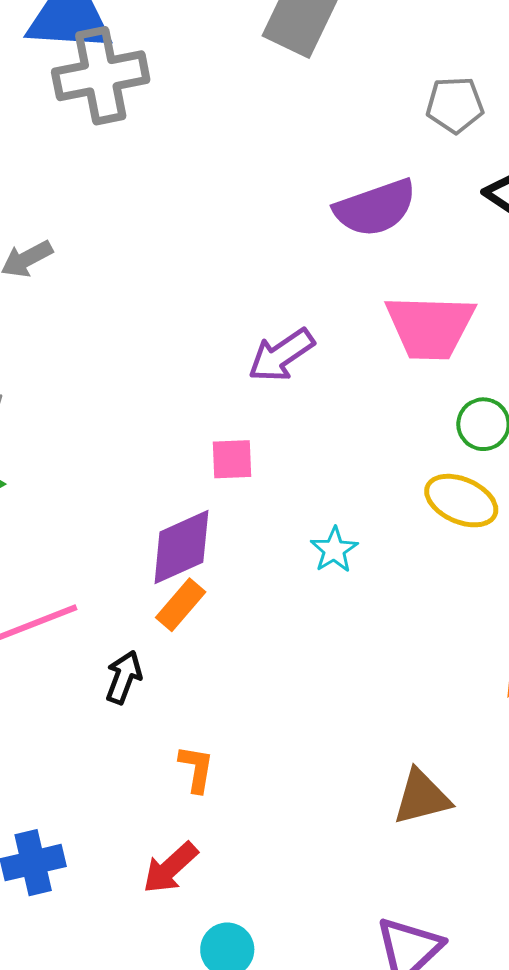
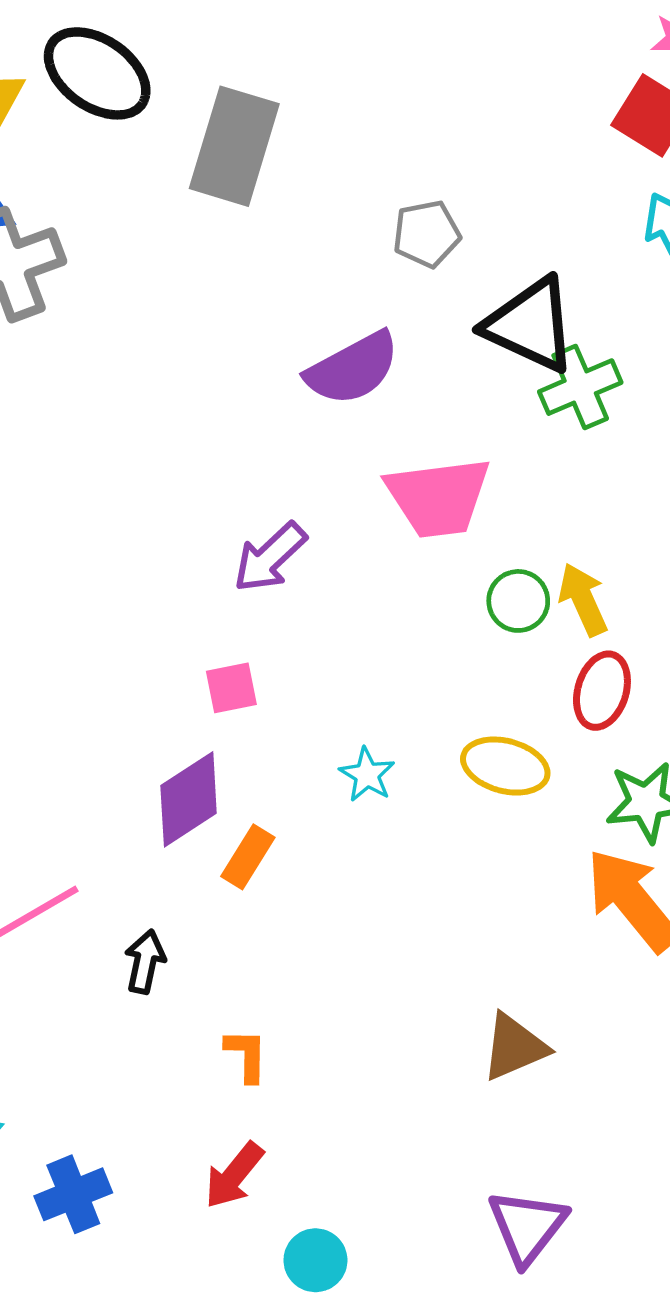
yellow ellipse: (461, 501) -> (505, 766), moved
orange rectangle: (181, 605) -> (248, 857), moved

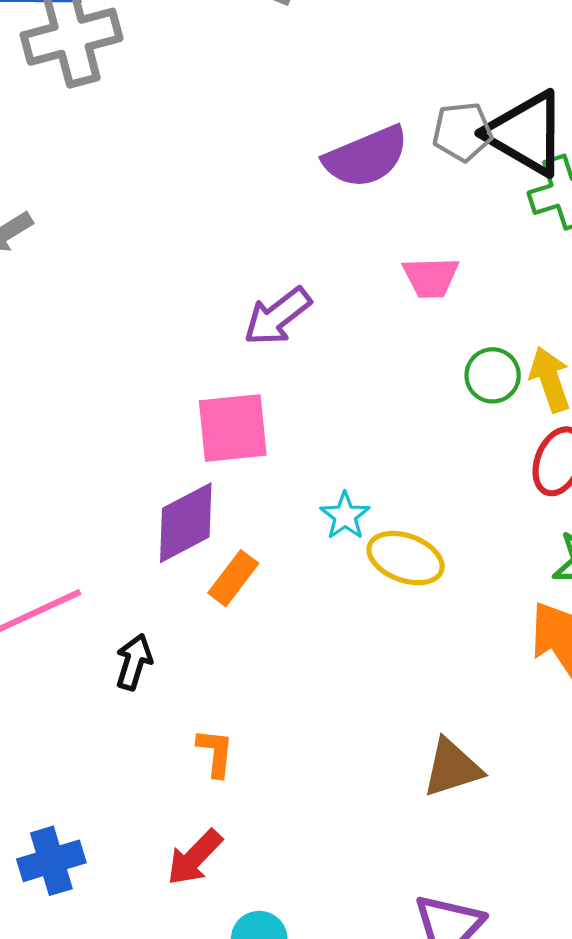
gray pentagon: (427, 234) -> (462, 132), moved
pink trapezoid: (438, 497) -> (431, 277), size x0.6
pink square: (231, 688) -> (233, 428), size x1.6
yellow ellipse: (505, 766) -> (406, 558), moved

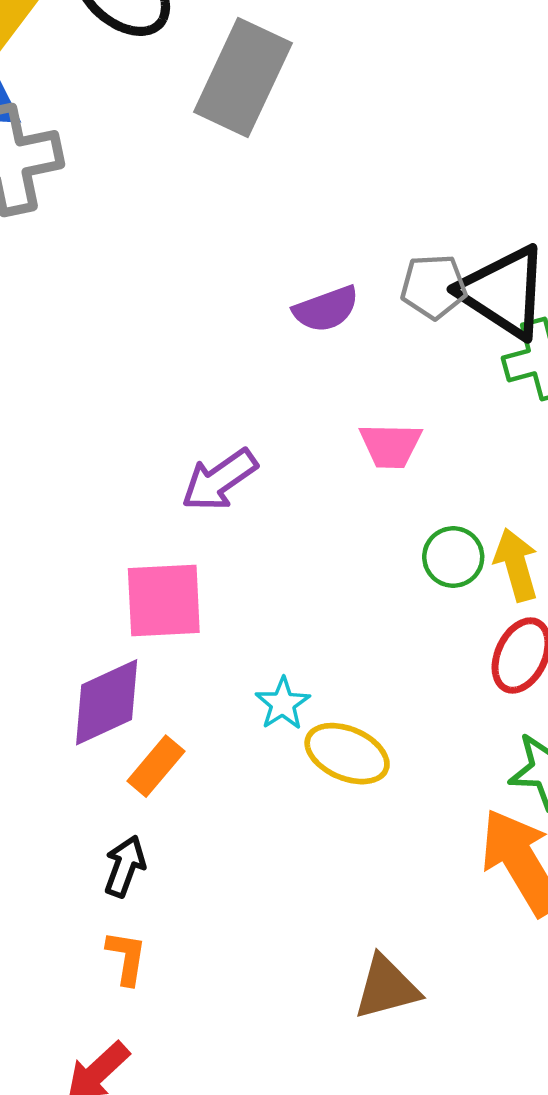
purple semicircle: (366, 157) -> (326, 309), size x0.7
black arrow: (134, 662) -> (125, 866), moved

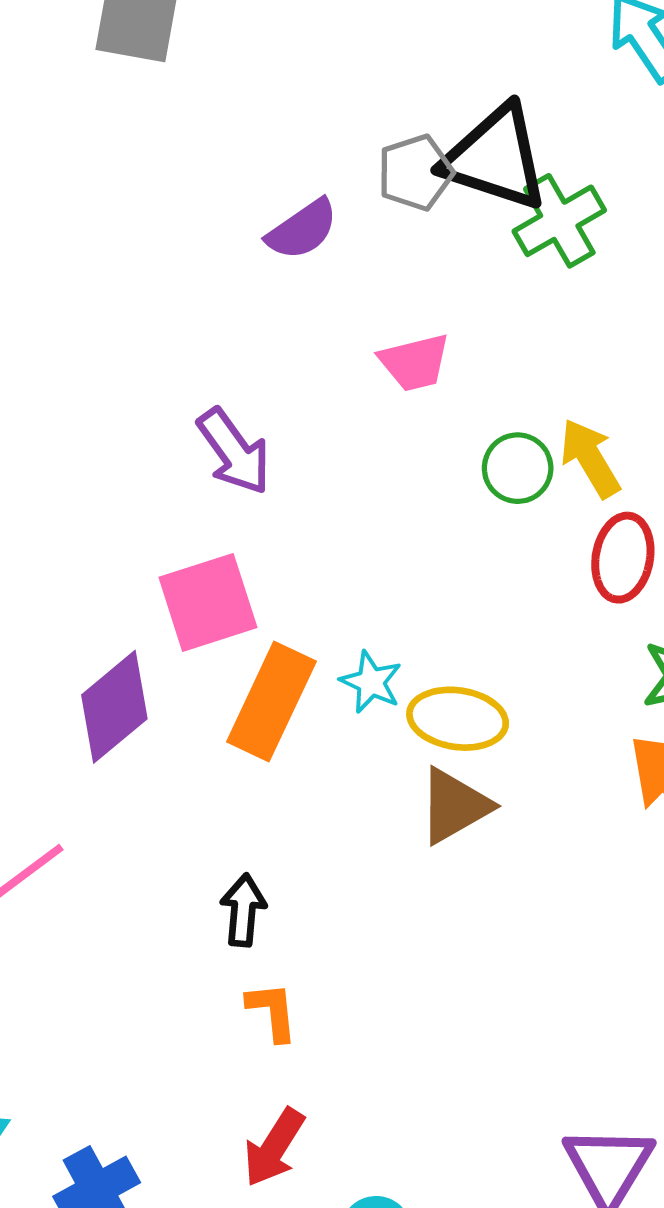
purple arrow: (219, 480) -> (234, 452), turned -76
purple diamond: (107, 702) -> (114, 707), moved
orange rectangle: (156, 766) -> (271, 702), moved, size x1.6
brown triangle: (387, 988) -> (454, 806), moved

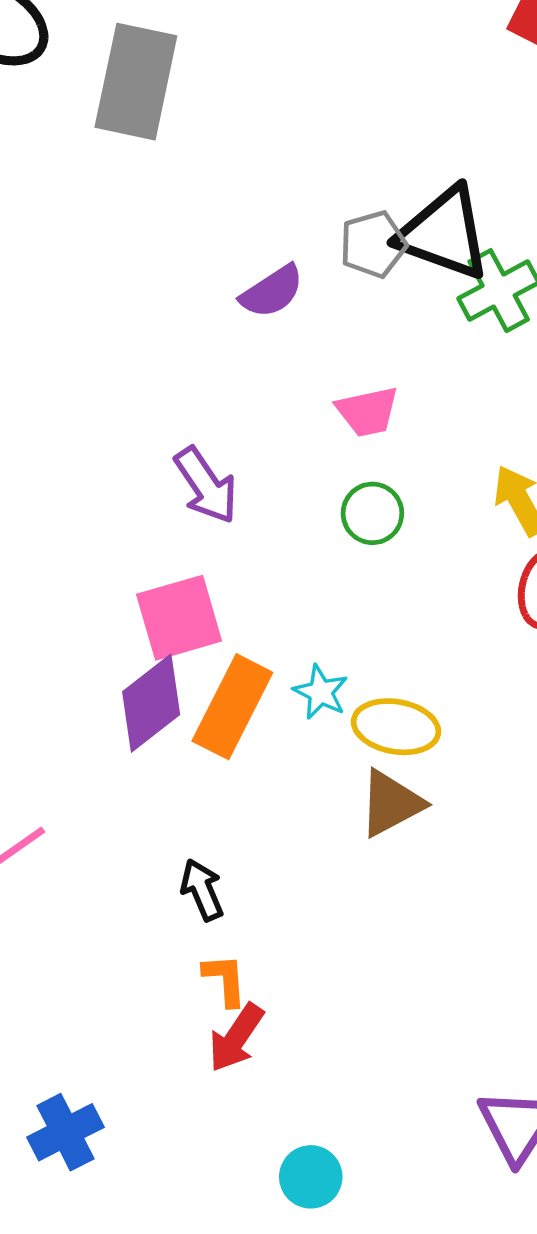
green circle: (518, 468) -> (372, 513), moved
purple diamond: (114, 707) -> (151, 703), moved
black arrow: (243, 910) -> (202, 890), turned -30
red arrow: (274, 1147) -> (236, 1038), moved

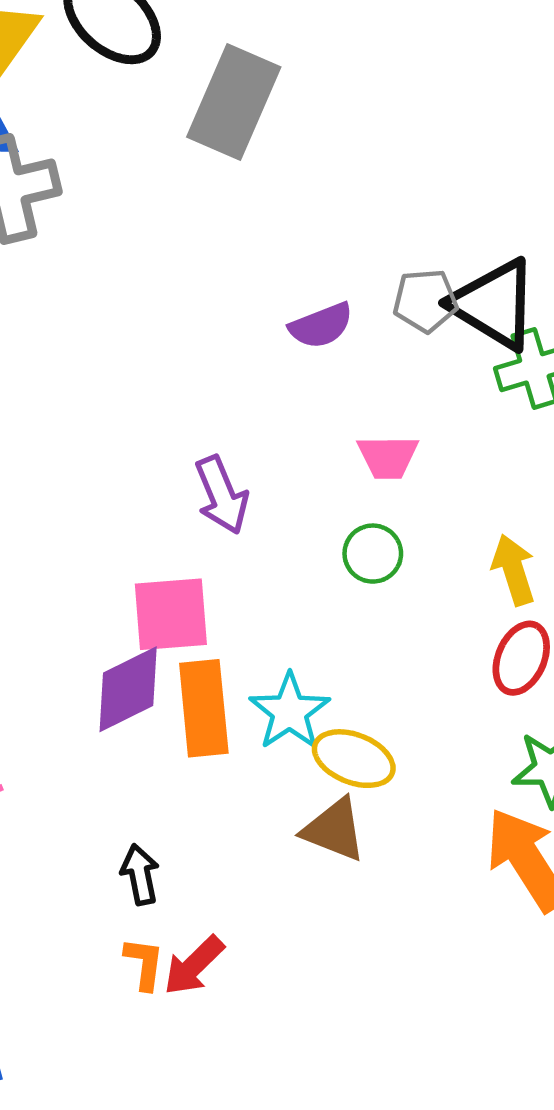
cyan star: (321, 692) -> (290, 712), size x1.5
orange rectangle: (232, 707) -> (204, 708), turned -44
brown triangle: (391, 803) -> (334, 830), turned 38
red arrow: (236, 1038) -> (194, 966), moved

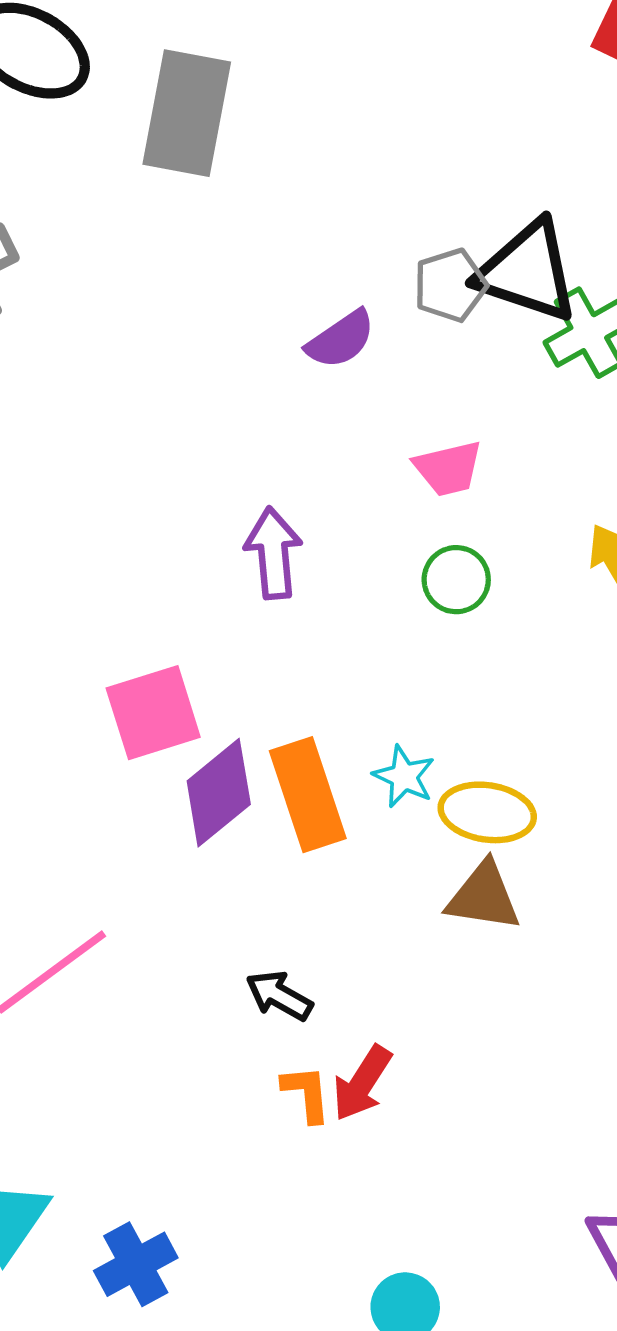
purple arrow: (222, 495) -> (273, 553), turned -150
pink square: (171, 614) -> (153, 713), moved
cyan star: (290, 712) -> (404, 776), size x0.7
black arrow: (140, 875) -> (279, 996), turned -36

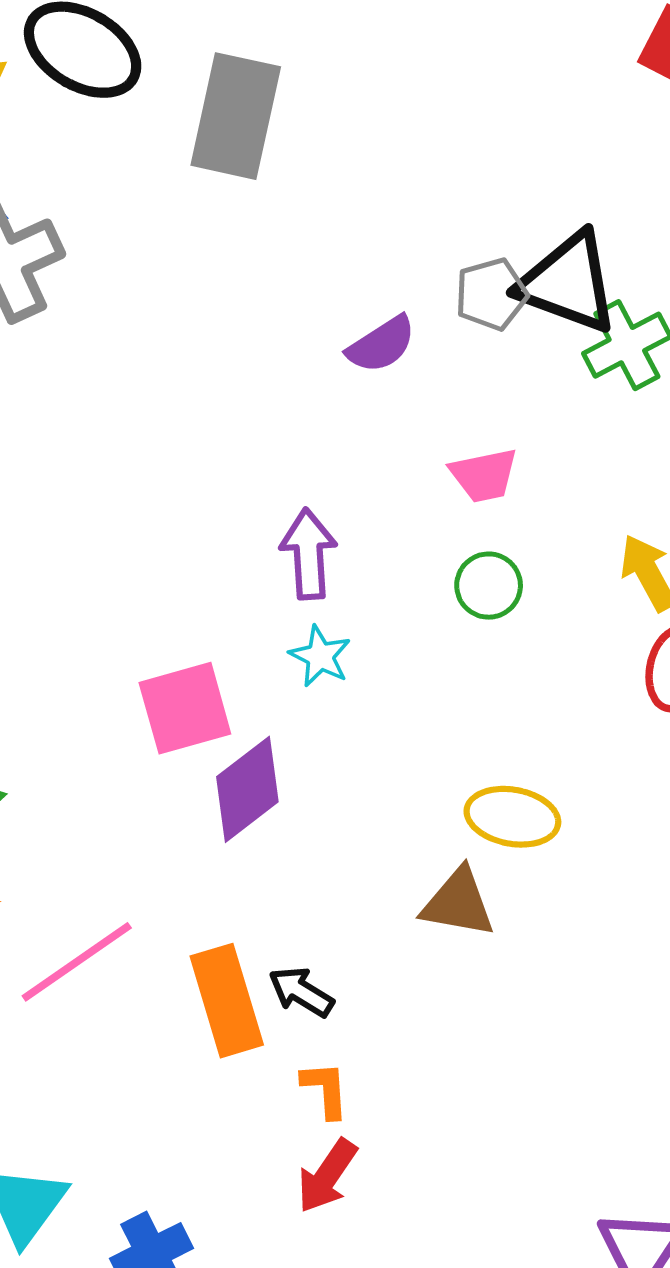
cyan star: (404, 776) -> (320, 656), moved
orange rectangle: (308, 795) -> (227, 1001), moved
brown triangle: (484, 896) -> (458, 903), moved
red arrow: (362, 1083) -> (327, 1176), moved

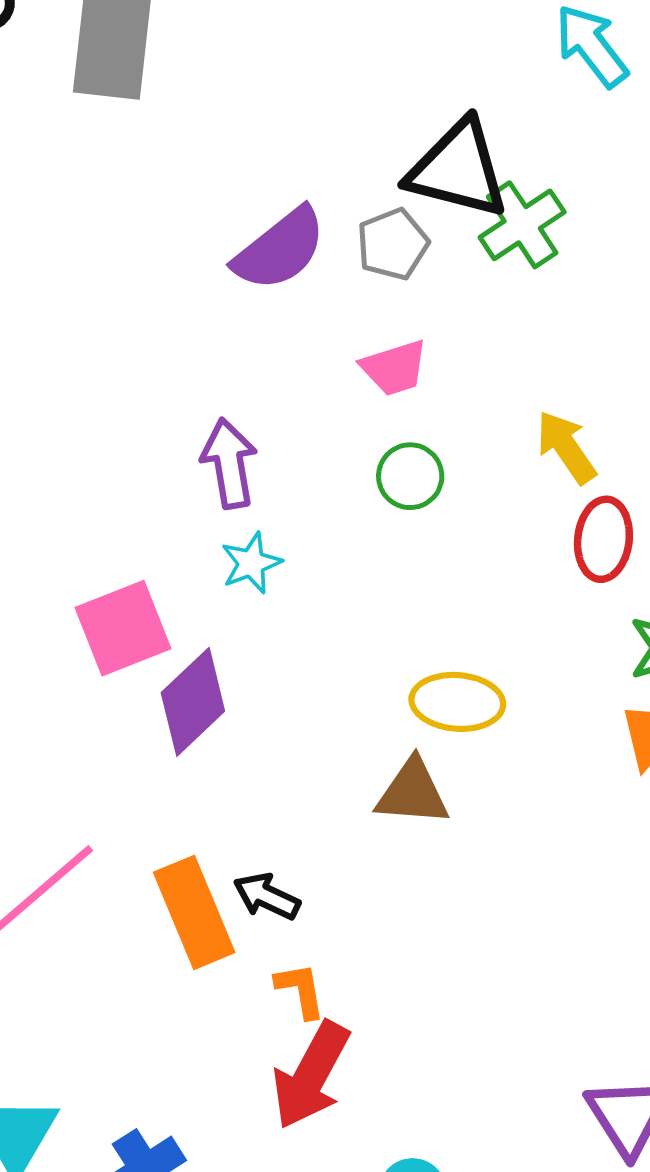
gray pentagon: (491, 294) -> (393, 244), moved
purple semicircle: (381, 344) -> (280, 249), size x1.4
cyan star: (320, 656) -> (251, 563), turned 30
red arrow: (327, 1176) -> (311, 1075), size x1.4

